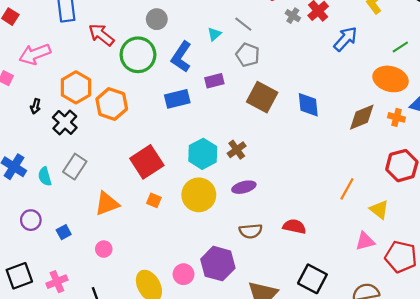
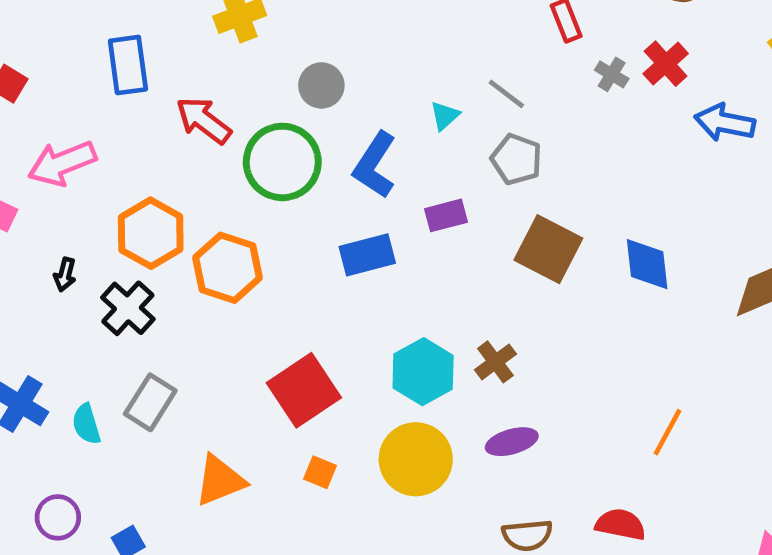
blue arrow: (346, 39) -> (725, 123), turned -120
orange line: (347, 189) -> (668, 432), moved

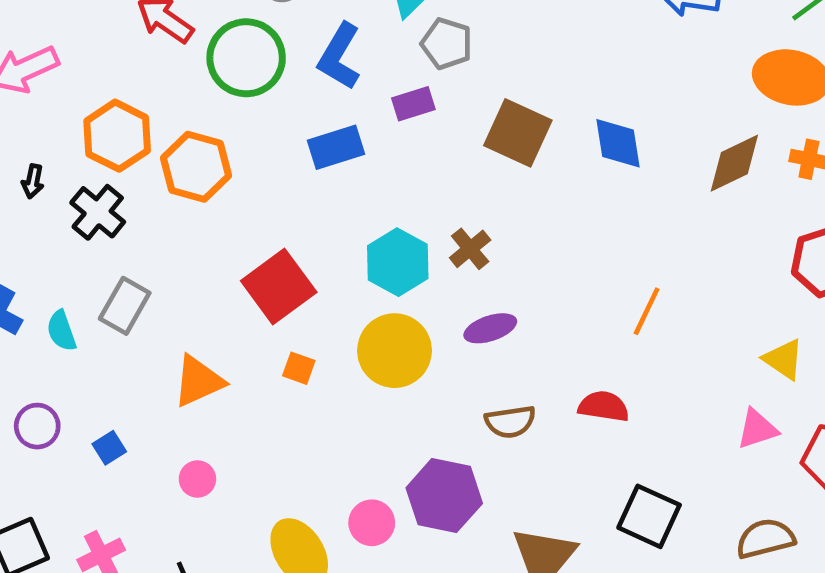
gray pentagon: (516, 159) -> (447, 44), moved

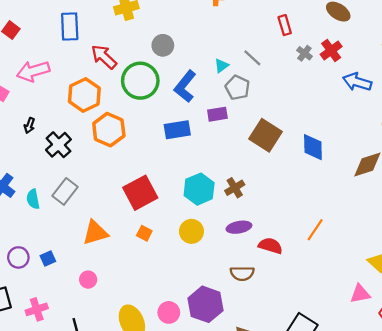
orange hexagon: (117, 136) -> (84, 95), moved
yellow circle: (394, 351) -> (191, 231), size x0.7
red semicircle: (604, 406) -> (270, 246), moved
purple circle: (37, 426) -> (18, 257), moved

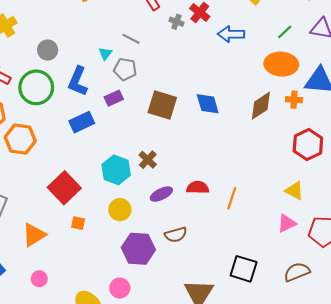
orange line: (315, 230) -> (232, 198), moved
red semicircle: (270, 246) -> (198, 188), moved
purple hexagon: (205, 304) -> (138, 249), moved

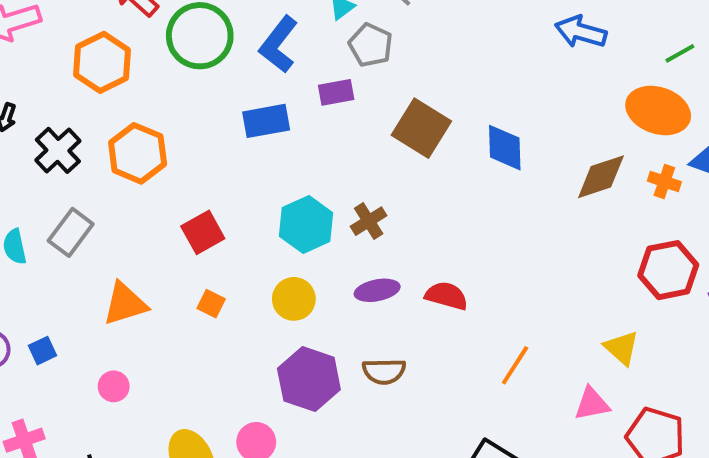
orange hexagon: (20, 139) -> (138, 153), moved
red square: (64, 188) -> (203, 232), size x0.7
orange line: (232, 198) -> (515, 365), moved

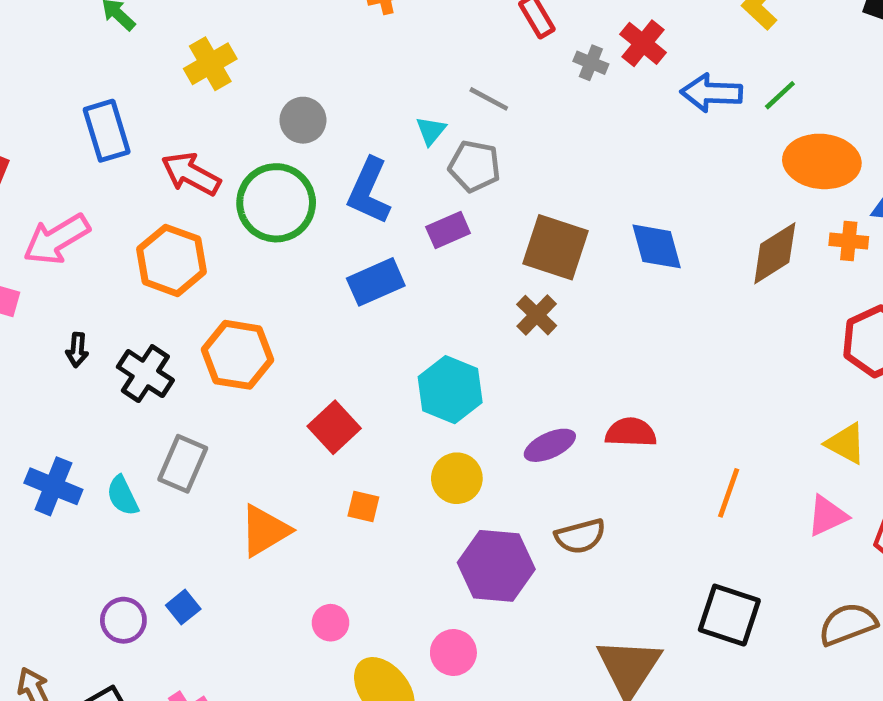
green line: (680, 53) -> (780, 95), moved
brown cross: (369, 221) -> (537, 315), moved
pink circle: (114, 386) -> (331, 623), moved

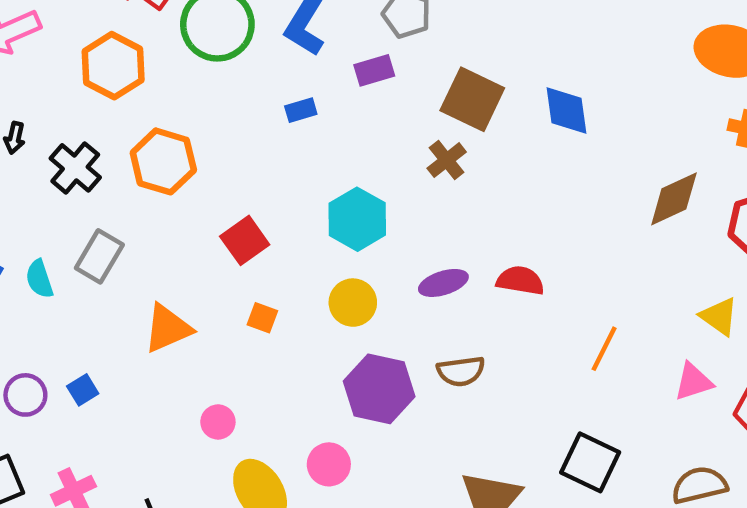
brown diamond: (775, 253) -> (674, 199), moved
blue rectangle: (376, 282) -> (301, 110), size x0.6

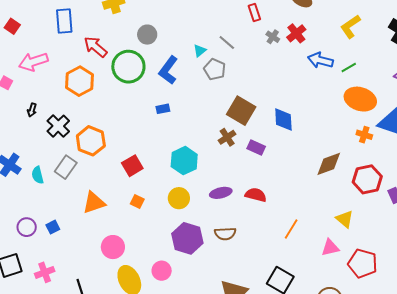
purple rectangle: (374, 70) -> (256, 148), moved, turned 36
orange hexagon: (163, 161) -> (91, 141), moved
pink circle: (218, 422) -> (113, 247), size x1.5

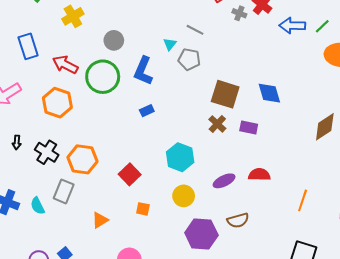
orange triangle: (94, 203) -> (100, 220), size x0.7

